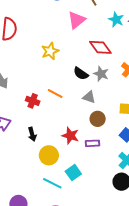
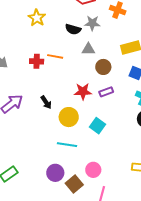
red cross: (33, 101) -> (37, 61), moved
cyan line: (52, 183) -> (67, 145), moved

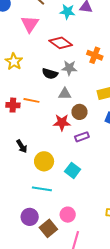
red star: (83, 91) -> (62, 122), moved

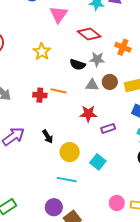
brown circle: (79, 112) -> (110, 82), moved
pink circle: (68, 215) -> (117, 203), moved

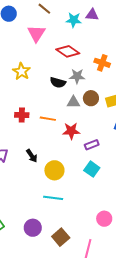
orange line: (58, 91) -> (48, 119), moved
cyan square: (98, 162) -> (92, 169), moved
purple circle: (54, 207) -> (33, 228), moved

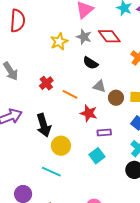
gray star: (77, 76) -> (84, 37), moved
brown circle: (91, 98) -> (116, 98), moved
red cross: (22, 115) -> (46, 83), turned 32
black arrow: (32, 156) -> (44, 125), size x1.6

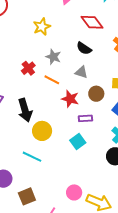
gray star: (84, 37) -> (53, 57), moved
black semicircle: (90, 63) -> (84, 48), moved
brown circle: (116, 98) -> (96, 94), moved

